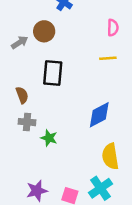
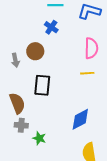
pink semicircle: (113, 28) -> (91, 48), size x1.5
gray arrow: (20, 42) -> (15, 60), turned 112
brown semicircle: (22, 95) -> (17, 103), size x1.5

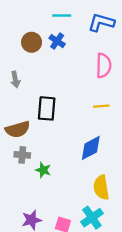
brown circle: (35, 51) -> (32, 42), moved
yellow line: (87, 73) -> (101, 106), moved
brown semicircle: (17, 103) -> (18, 129), turned 95

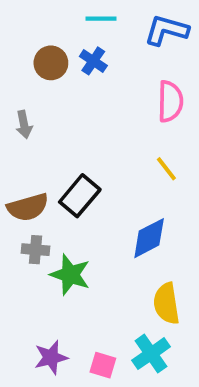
yellow line: (101, 106) -> (166, 169), turned 56
black rectangle: (47, 108) -> (80, 196), moved, turned 35
green star: (43, 170) -> (70, 275), size x1.5

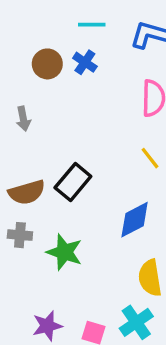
gray cross: (36, 250) -> (20, 235), moved

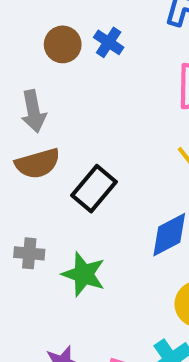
gray arrow: (23, 119) -> (33, 111), size x1.4
brown semicircle: (27, 192) -> (38, 164), moved

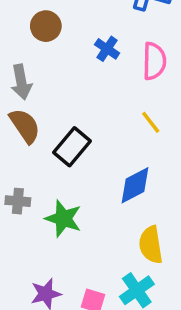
blue cross: (109, 42) -> (107, 49), moved
brown semicircle: (38, 164) -> (25, 126), turned -108

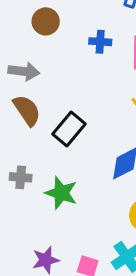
blue cross: (107, 49) -> (100, 42), turned -30
gray arrow: (21, 82) -> (24, 71), turned -72

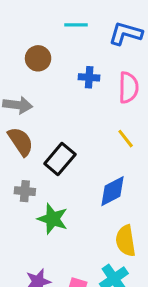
gray cross: (21, 177) -> (25, 191), moved

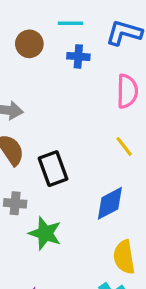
brown circle: (38, 58) -> (29, 44), moved
blue cross: (89, 77) -> (78, 56), moved
black rectangle: (60, 159) -> (53, 169), turned -60

